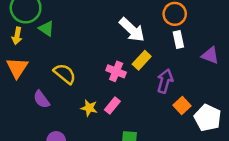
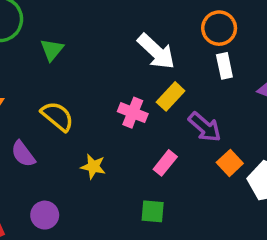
green triangle: (46, 29) -> (52, 50), moved, turned 35
purple arrow: (165, 81) -> (205, 127), turned 115
pink rectangle: (112, 106) -> (165, 163), moved

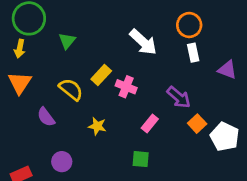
yellow rectangle: (171, 96) -> (101, 75), moved

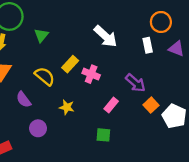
orange circle: (189, 25) -> (161, 22), moved
purple triangle: (227, 70) -> (176, 49), moved
purple circle: (62, 162) -> (38, 128), moved

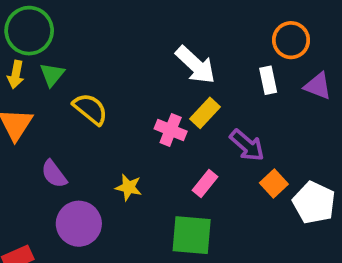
green triangle: (41, 35) -> (52, 75), moved
yellow rectangle: (70, 64) -> (205, 113), moved
yellow semicircle: (45, 76) -> (90, 109), moved
purple circle: (38, 128) -> (79, 224), size x1.5
green square: (103, 135) -> (192, 235), size x1.6

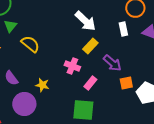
pink cross: (171, 130) -> (72, 66), moved
orange square: (274, 184) -> (126, 83), turned 32
yellow star: (129, 187) -> (42, 85), moved

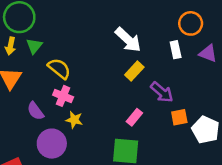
pink cross: (72, 66) -> (63, 96), moved

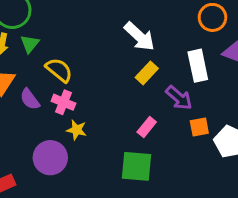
white rectangle: (176, 50) -> (198, 66), moved, size x1.5
purple semicircle: (36, 111) -> (30, 99), moved

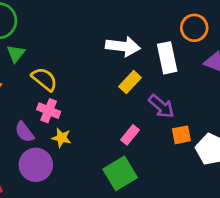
white arrow: (139, 36) -> (123, 46), turned -36
white rectangle: (198, 66) -> (167, 58), moved
purple semicircle: (30, 99) -> (24, 132), moved
green square: (136, 166) -> (120, 173), turned -36

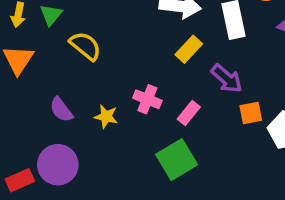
pink cross: (49, 111) -> (147, 99), moved
purple circle: (36, 165) -> (58, 165), moved

